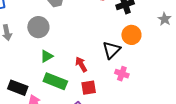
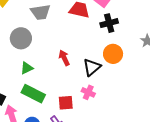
red arrow: (81, 64) -> (64, 58), moved
pink cross: (122, 74) -> (88, 92), moved

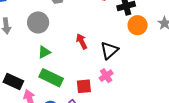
orange circle: (113, 54) -> (138, 25), moved
pink cross: (88, 92) -> (106, 76), turned 32

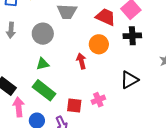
orange circle: (138, 25) -> (99, 44), moved
black triangle: (109, 50) -> (129, 80), moved

